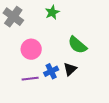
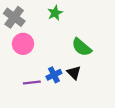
pink circle: (31, 49) -> (23, 44), moved
black triangle: (70, 69) -> (74, 73), turned -32

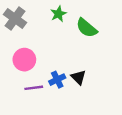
pink circle: (23, 44) -> (24, 60), moved
green semicircle: (82, 47) -> (87, 28), moved

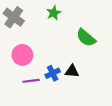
green semicircle: (87, 28) -> (86, 38), moved
black triangle: (78, 77) -> (72, 71), turned -40

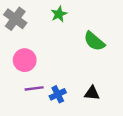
black triangle: (72, 71) -> (92, 93), moved
blue cross: (53, 73) -> (58, 94), moved

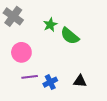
green star: (59, 14) -> (50, 25), moved
green semicircle: (94, 41) -> (70, 36), moved

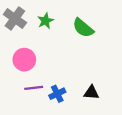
green star: (50, 25) -> (45, 21), moved
green semicircle: (70, 36) -> (83, 28), moved

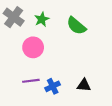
pink circle: (24, 60) -> (33, 47), moved

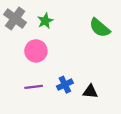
green semicircle: (76, 26) -> (100, 28), moved
blue cross: (53, 86) -> (65, 85), moved

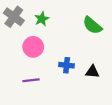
blue cross: (65, 85) -> (67, 65), moved, turned 32
black triangle: (90, 92) -> (92, 72), moved

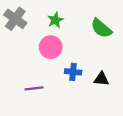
green star: (42, 19) -> (55, 20), moved
pink circle: (33, 47) -> (51, 47), moved

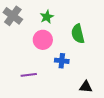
green semicircle: (101, 28) -> (78, 34), moved, turned 36
black triangle: (101, 79) -> (86, 87), moved

